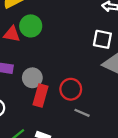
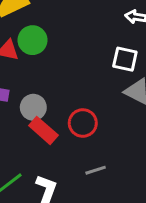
red rectangle: (40, 96) -> (43, 130), turned -65
gray line: (82, 113) -> (96, 170), moved, turned -42

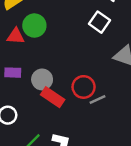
white square: (125, 59) -> (99, 22), moved, turned 30
gray line: (96, 170) -> (97, 100), moved

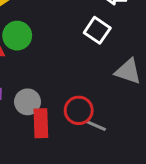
red rectangle: (53, 97) -> (41, 123), turned 55
gray line: (97, 100) -> (96, 126), turned 49

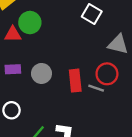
red circle: (79, 110) -> (107, 74), moved
red rectangle: (41, 123) -> (75, 81), moved

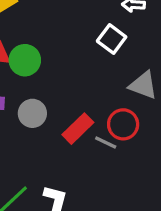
green circle: (30, 23) -> (25, 60), moved
red rectangle: (75, 81) -> (78, 129), turned 45

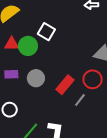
white square: (112, 39) -> (46, 32), moved
gray line: (106, 142) -> (80, 100), moved, turned -72

